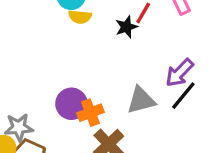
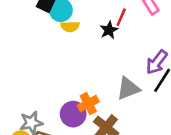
purple circle: (71, 104) -> (73, 114), moved

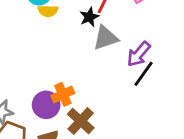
gray triangle: (128, 88) -> (106, 38), moved

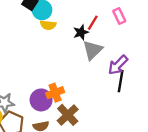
gray triangle: (106, 38) -> (93, 50), turned -30
black line: (143, 74) -> (121, 81), turned -30

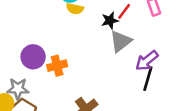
orange cross: (55, 93) -> (57, 66), moved
purple circle: (41, 100) -> (33, 57), moved

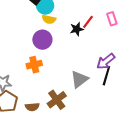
gray triangle: (121, 41) -> (79, 79), moved
purple circle: (33, 57) -> (42, 40), moved

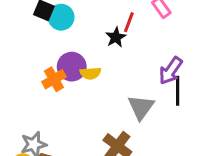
yellow semicircle: (49, 19) -> (90, 73), moved
orange cross: (34, 65) -> (54, 79), moved

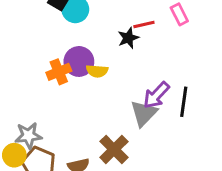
red line: (129, 22) -> (144, 24), turned 48
purple arrow: (171, 71) -> (156, 95), moved

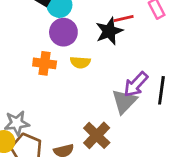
black star: (128, 38) -> (109, 31), size x1.4
purple circle: (79, 61) -> (63, 32), moved
orange cross: (59, 72) -> (45, 63), turned 30

